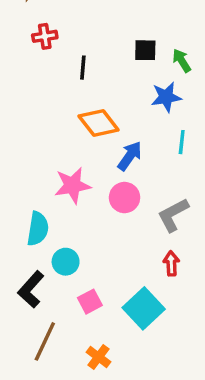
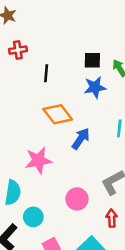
blue star: (166, 97) -> (95, 87), moved
pink circle: (125, 198) -> (77, 199), moved

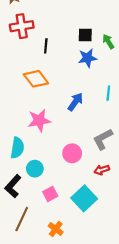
red cross: (18, 50) -> (22, 26), size x1.5
orange diamond: (58, 114) -> (36, 79), moved
red arrow: (112, 218) -> (102, 170), turned -104

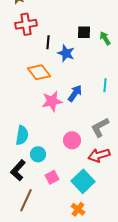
blue star: (87, 58) -> (66, 53), moved, turned 30
pink star: (39, 120) -> (52, 101), moved
red arrow: (102, 170) -> (99, 155), size x1.5
orange cross: (56, 229) -> (78, 209), moved

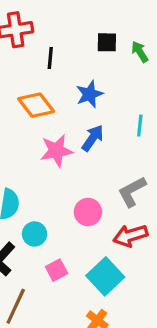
blue star: (66, 53) -> (90, 94), moved, turned 30

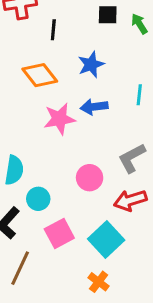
blue arrow: (93, 138) -> (94, 107), turned -132
pink square: (57, 270) -> (59, 234), size x1.4

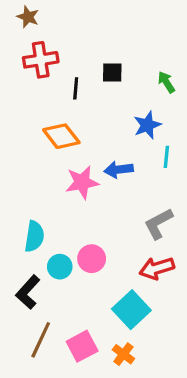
black square: (108, 15) -> (112, 73), moved
blue star: (91, 65) -> (147, 125), moved
pink circle: (90, 178) -> (92, 259), moved
pink square: (59, 234) -> (82, 346), moved

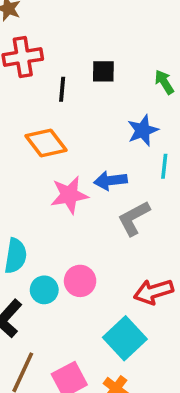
gray L-shape: (158, 224) -> (134, 218), moved

